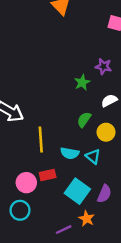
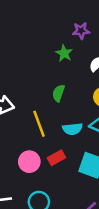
green semicircle: (84, 120) -> (59, 93), moved
pink circle: (26, 183) -> (29, 162), moved

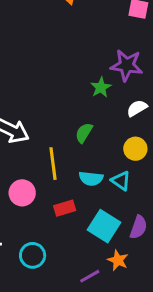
purple star: (81, 31) -> (127, 65), size x1.5
pink circle: (29, 162) -> (22, 193), moved

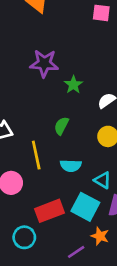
purple star: (127, 65) -> (44, 63), moved
cyan triangle: (121, 181) -> (103, 180), moved
red rectangle: (65, 208) -> (49, 211), moved, size x1.5

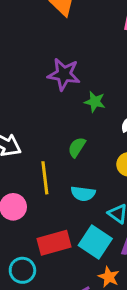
green star: (73, 85) -> (95, 102), turned -30

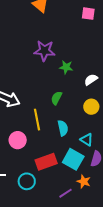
cyan semicircle: (83, 194) -> (63, 128), turned -105

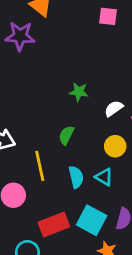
purple star: (44, 51) -> (20, 36), moved
cyan triangle: (87, 140) -> (104, 177), moved

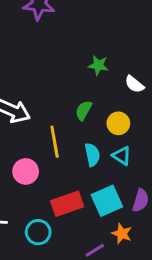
white semicircle: (114, 109) -> (134, 84), turned -108
yellow circle: (115, 146) -> (118, 123), moved
cyan square: (92, 220) -> (107, 201), turned 36

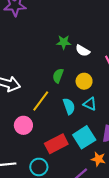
white semicircle: (134, 84) -> (83, 51), moved
yellow line: (55, 142) -> (41, 101), turned 55

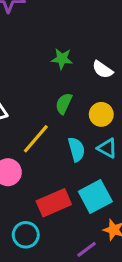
green star: (64, 42) -> (62, 59), moved

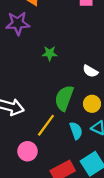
green star: (62, 59) -> (50, 53), moved
green semicircle: (64, 104) -> (64, 98), size x1.6

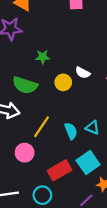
green semicircle: (64, 98) -> (25, 85), moved, turned -90
yellow circle: (92, 104) -> (63, 82), moved

